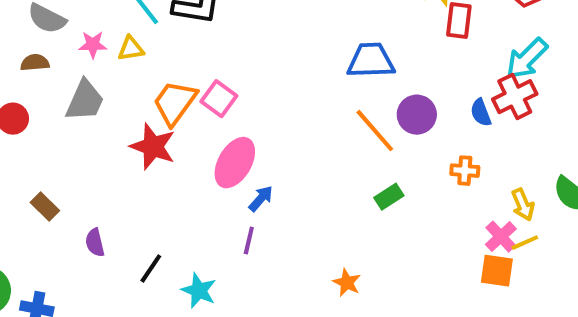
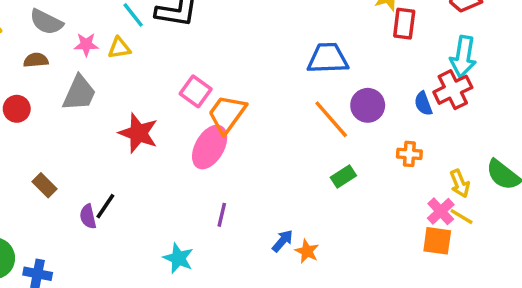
cyan arrow: (527, 59) -> (463, 57), turned -36
orange trapezoid: (175, 103) -> (227, 114), moved
blue arrow: (261, 199) -> (283, 241), moved
yellow line: (525, 243) -> (462, 217), turned 55
black line: (151, 269) -> (105, 206), moved

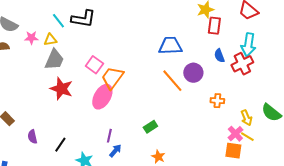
gray trapezoid: (79, 93) -> (54, 60), moved
blue semicircle: (423, 104) -> (219, 56), moved
green rectangle: (343, 177) -> (150, 127), moved
black line: (105, 206) -> (60, 145), moved
blue arrow: (283, 241) -> (115, 151), moved

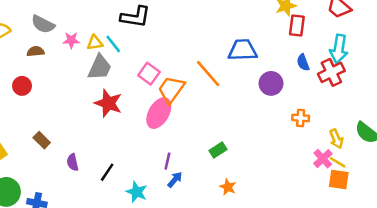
cyan line: (58, 21) -> (113, 44), moved
orange line: (172, 81) -> (208, 74), moved
orange square: (233, 151) -> (339, 180), moved

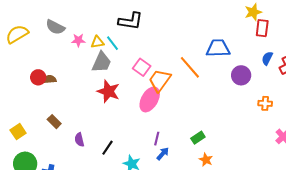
brown semicircle: (36, 51) -> (49, 79), moved
blue semicircle: (303, 62) -> (267, 58), turned 48
green rectangle: (218, 150) -> (198, 138), moved

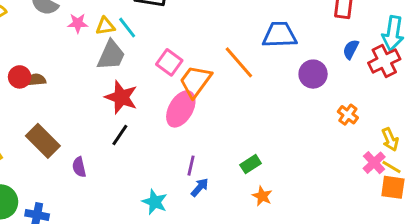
orange cross: (265, 103) -> (348, 115), turned 32
brown rectangle: (54, 122) -> (43, 141), size x1.6
black line: (107, 148) -> (120, 135), moved

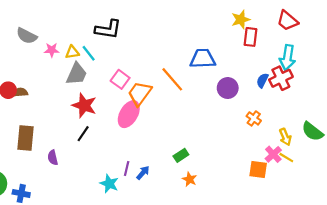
blue semicircle: (351, 49) -> (262, 80), moved
brown rectangle: (43, 141) -> (26, 138), turned 50
purple line: (191, 166) -> (127, 168), moved
orange square: (393, 187) -> (258, 170), moved

